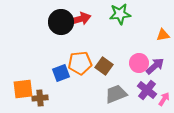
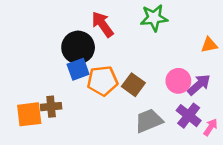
red arrow: (80, 19) -> (102, 24), turned -110
black circle: (61, 22) -> (78, 47), moved
blue square: (61, 73) -> (78, 69), moved
brown cross: (40, 98) -> (51, 107), moved

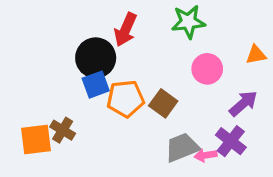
red arrow: (102, 24) -> (126, 30), turned -120
pink circle: (178, 81) -> (207, 69), moved
brown cross: (51, 107) -> (63, 130), turned 36
pink arrow: (211, 127) -> (206, 155), moved, turned -132

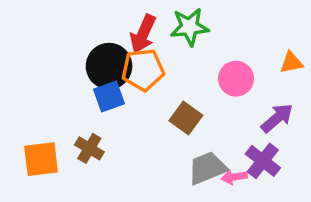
green star: (188, 22) -> (189, 27), moved
orange pentagon: (126, 99) -> (143, 70), moved
brown cross: (63, 130) -> (89, 148), moved

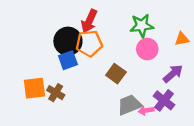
green star: (189, 27) -> (142, 26), moved
orange square: (41, 159) -> (34, 88), moved

